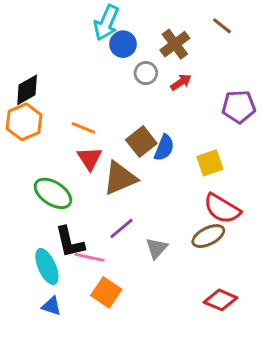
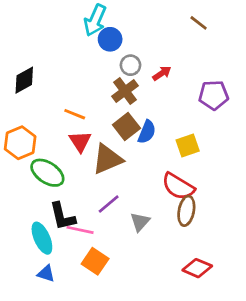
brown cross: (175, 44) -> (125, 91), moved
orange hexagon: (24, 122) -> (20, 143), moved
red semicircle: (222, 209) -> (178, 186), moved
brown ellipse: (208, 236) -> (186, 211), turned -52

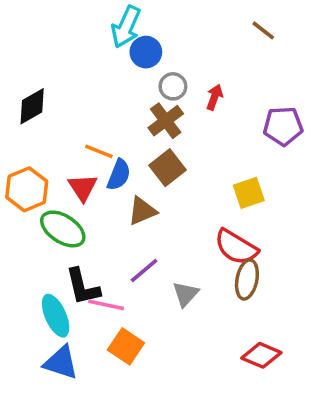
red arrow: (162, 73) -> (214, 97), turned -36
blue semicircle: (147, 132) -> (119, 175), moved
red triangle: (80, 141) -> (83, 187), moved
brown triangle: (107, 159) -> (142, 211), size x0.7
blue triangle: (46, 274) -> (61, 363), size x1.5

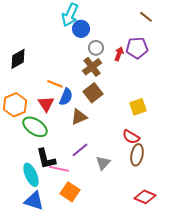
purple pentagon: (283, 126) -> (137, 48), moved
red semicircle: (236, 247) -> (131, 137), size x0.7

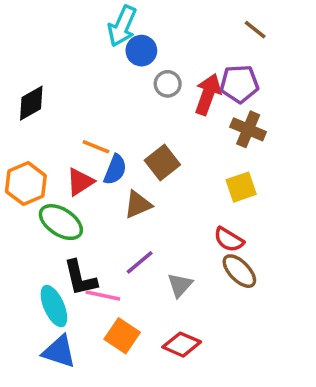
red arrow: (119, 54) -> (208, 94), size x1.6
brown cross: (92, 67) -> (248, 129), moved, turned -30
red triangle: (46, 104) -> (80, 182), turned 30
brown ellipse: (137, 155) -> (239, 271), turned -55
red diamond: (145, 197) -> (182, 345), moved

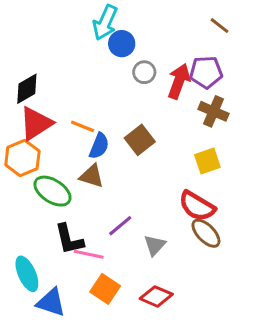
red triangle: (80, 182) -> (36, 123), moved, size x1.4
brown triangle: (138, 205) -> (92, 176), moved, turned 40
red semicircle: (229, 240) -> (197, 206), size x1.4
cyan ellipse: (54, 306) -> (27, 274), moved

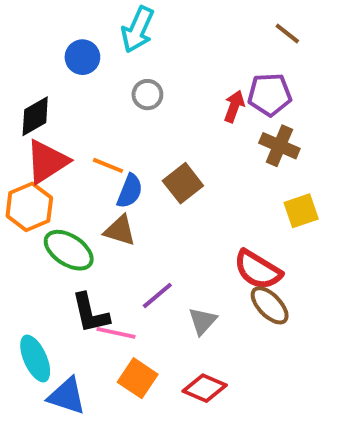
blue circle: (122, 44) -> (82, 57), moved
gray circle: (144, 72) -> (147, 95), moved
red arrow: (179, 81) -> (234, 106), size x0.7
yellow square: (207, 161) -> (301, 211), moved

